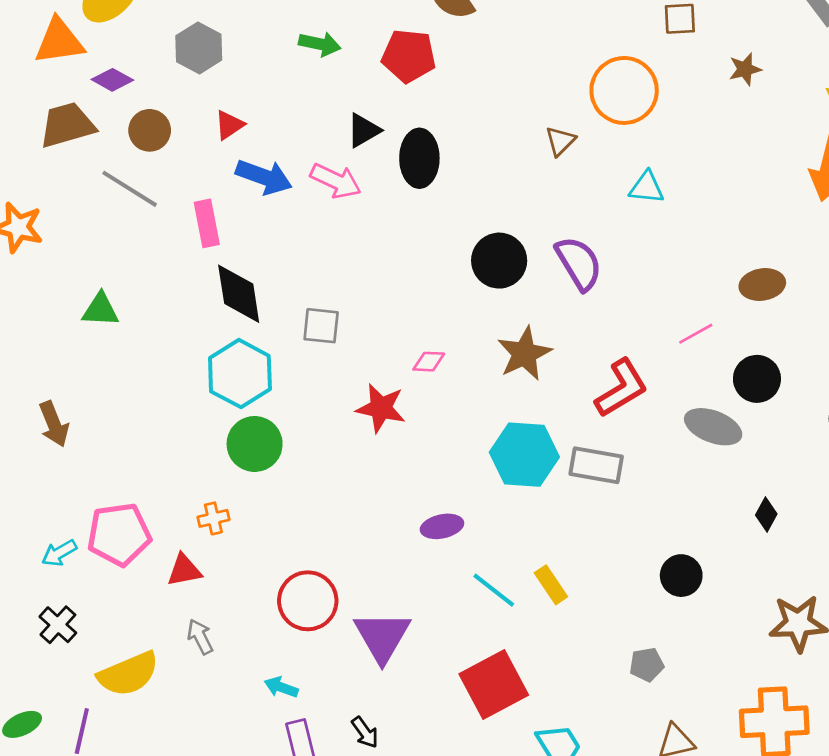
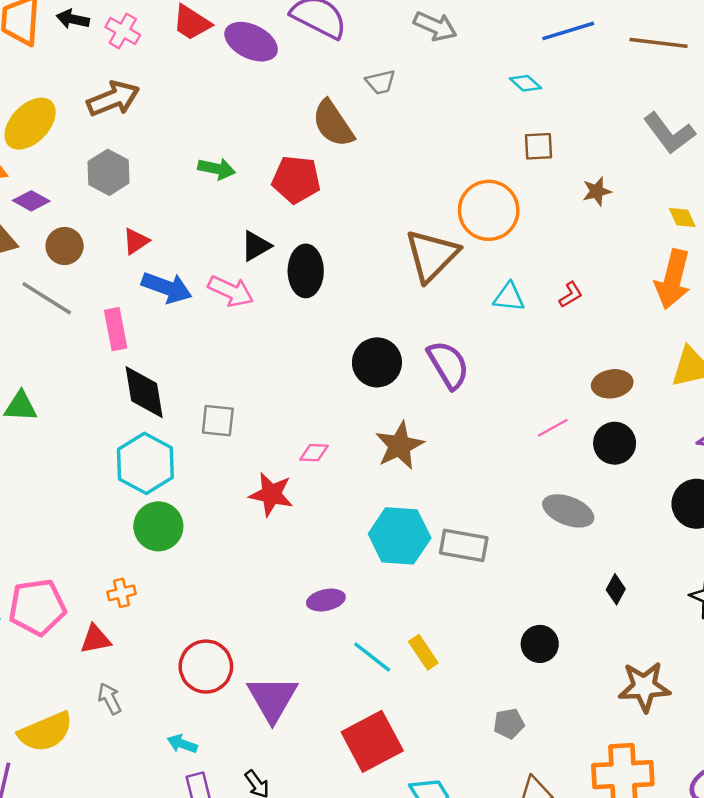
brown triangle: (560, 141) -> (432, 255), size x2.0
black circle: (757, 379) -> (615, 443), moved
red L-shape: (621, 388) -> (571, 295), moved, size x0.5

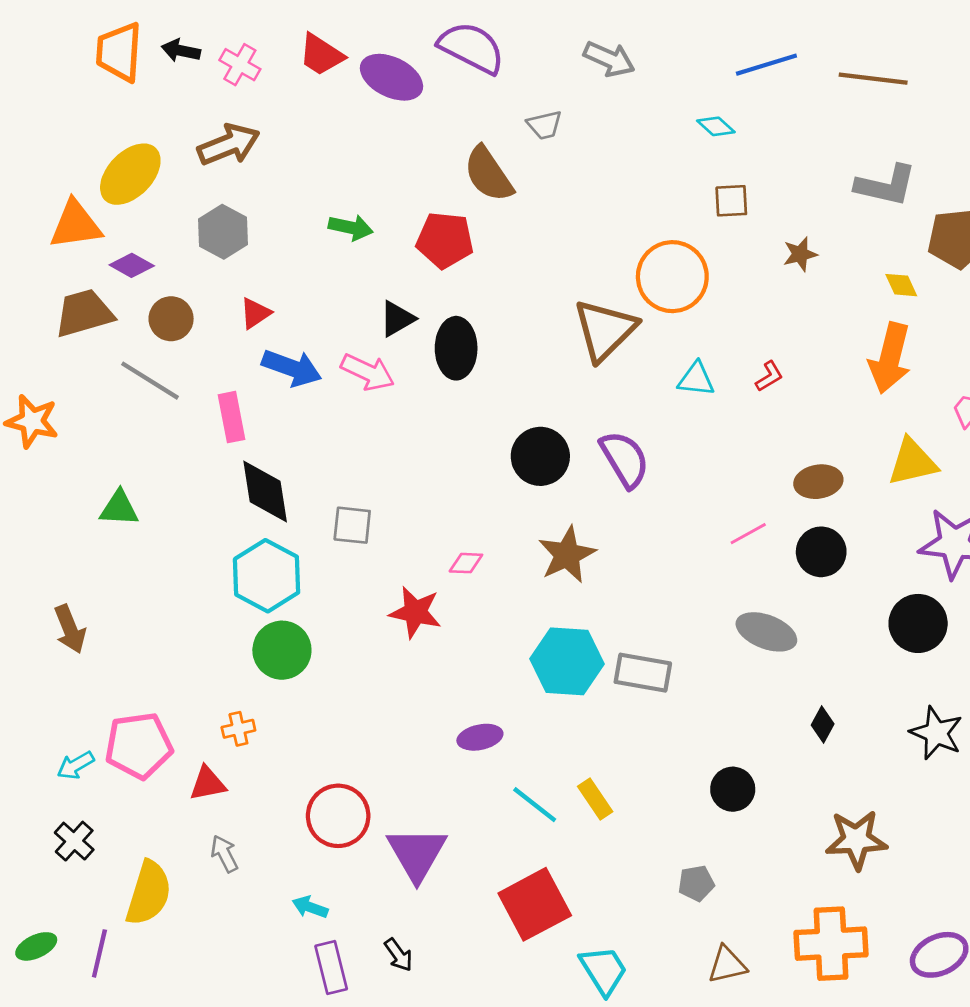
gray L-shape: (669, 133) -> (886, 185), turned -40
yellow semicircle: (46, 732) -> (149, 893), turned -50

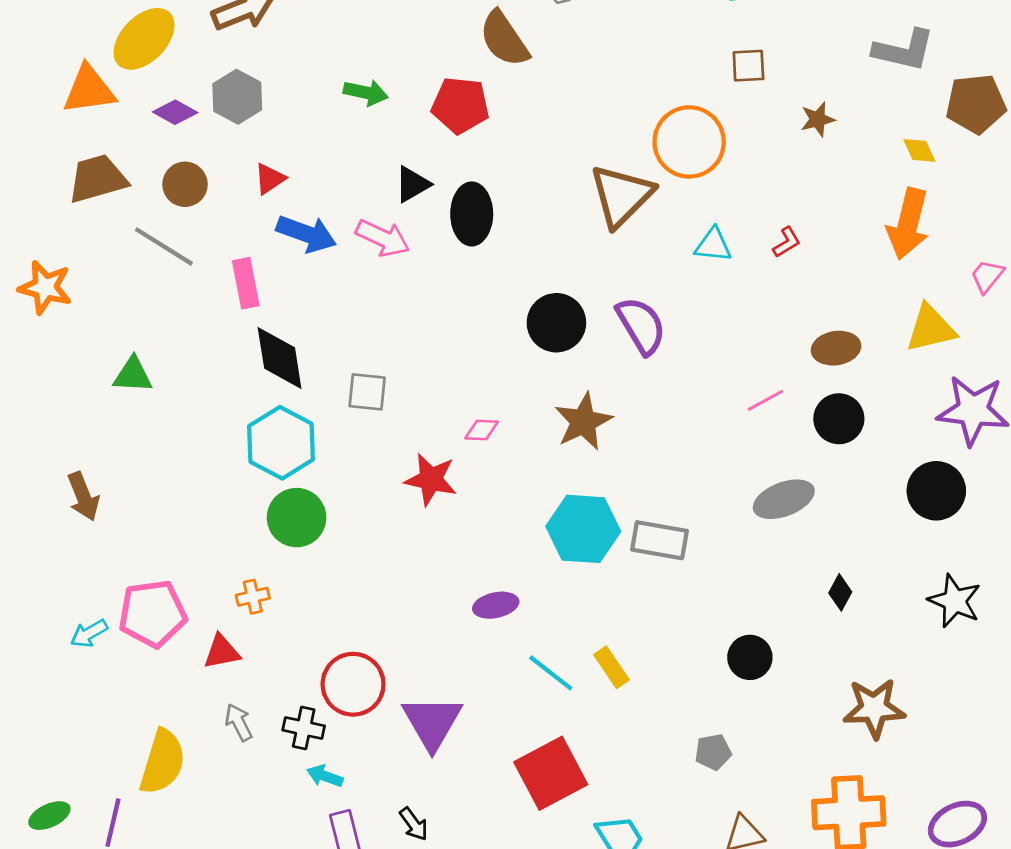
purple diamond: (132, 265) -> (175, 112), moved
gray ellipse: (766, 632) -> (784, 499), turned -42
black cross: (74, 841) -> (304, 728), moved, turned -30

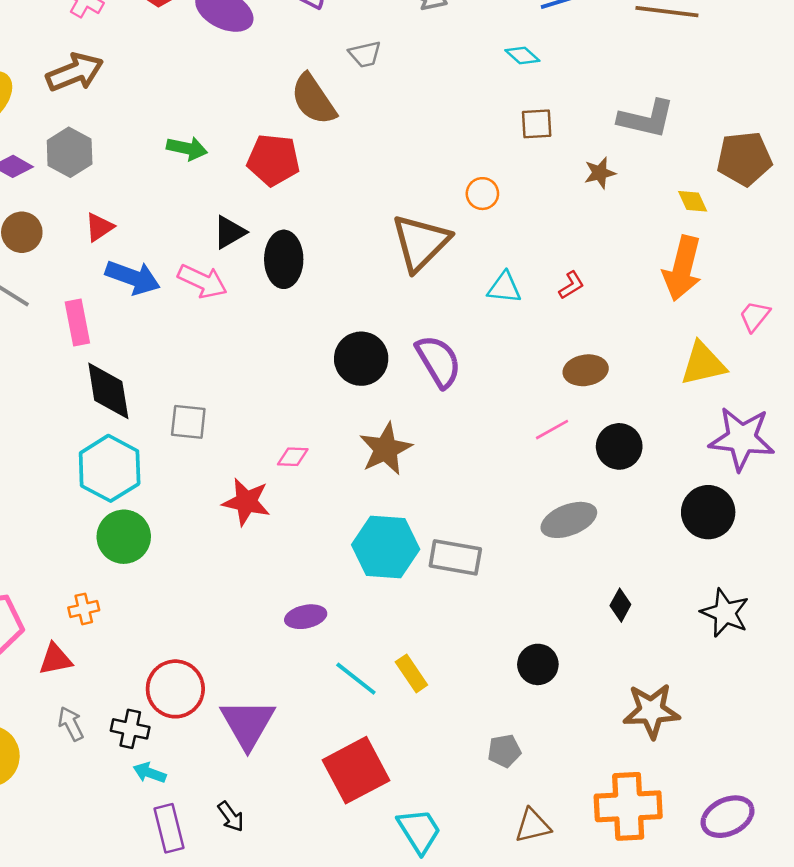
gray L-shape: (904, 50) -> (646, 119), moved
orange circle: (689, 142) -> (482, 194), size x0.5
brown ellipse: (836, 348) -> (586, 370), moved

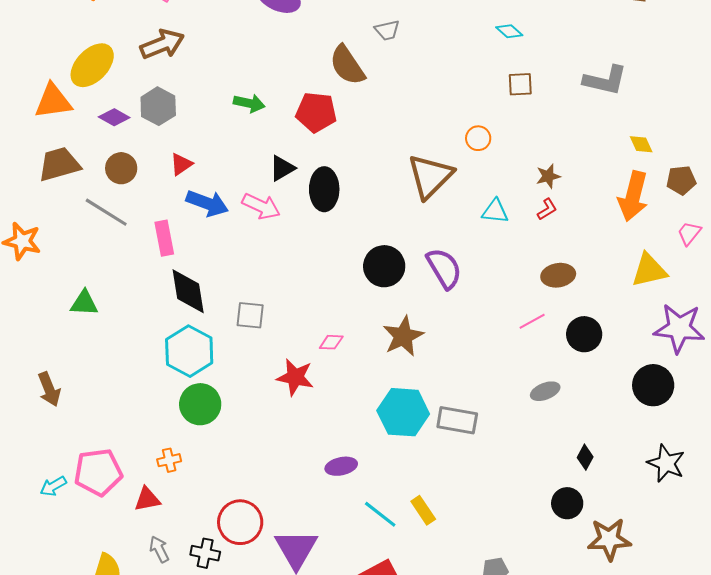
brown pentagon: (744, 159) -> (681, 180), moved, size x0.7
brown star: (600, 173) -> (548, 176), moved
gray ellipse: (569, 520) -> (545, 391), size x0.7
black circle: (538, 664) -> (567, 503), moved

